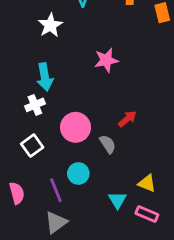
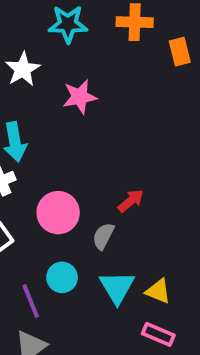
pink star: (106, 60) -> (80, 97), moved
gray semicircle: (108, 144) -> (103, 236), turned -120
cyan triangle: (117, 200) -> (117, 287), moved, size x1.4

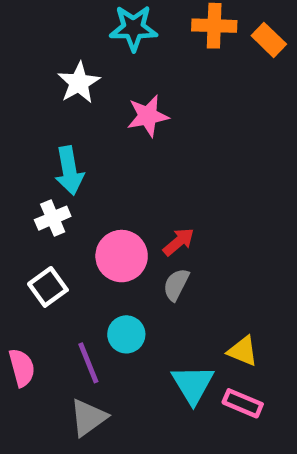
orange rectangle: (180, 52) -> (269, 40), moved, turned -32
red arrow: (131, 201) -> (179, 242), moved
cyan triangle: (117, 287) -> (193, 384), moved

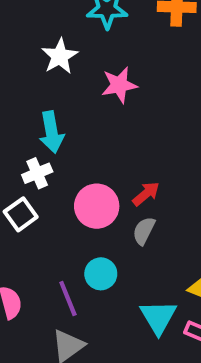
white square: (48, 287) -> (21, 214), moved

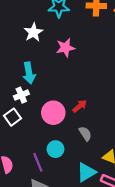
gray semicircle: (144, 231) -> (85, 134), moved, turned 120
cyan triangle: (158, 317) -> (86, 172), turned 30

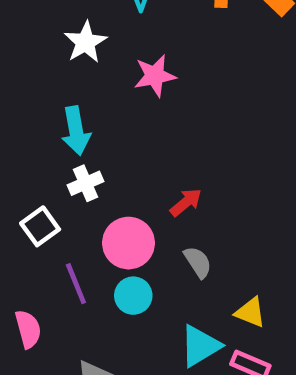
white cross: (21, 95) -> (85, 183), moved
pink circle: (53, 113) -> (128, 243), moved
purple line: (38, 162) -> (76, 284), moved

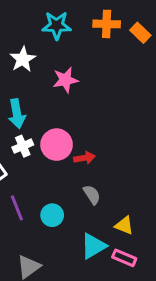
red arrow: (186, 202) -> (85, 158), turned 30
pink circle: (128, 243) -> (57, 145), moved

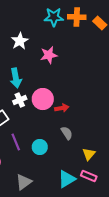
cyan star: (57, 25) -> (54, 17), moved
yellow triangle: (124, 225) -> (89, 154), turned 48
cyan triangle: (93, 246) -> (67, 179), moved

